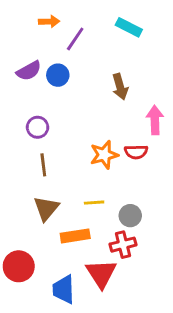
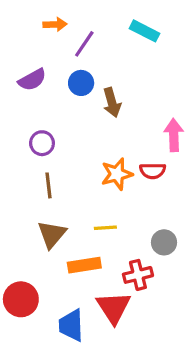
blue circle: (58, 75) -> (81, 83), moved
brown arrow: (120, 87) -> (112, 102), moved
gray circle: (130, 216) -> (164, 242), moved

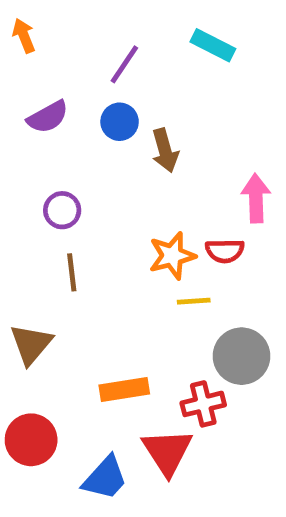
orange arrow: (55, 24) -> (24, 36), moved, turned -110
yellow line: (105, 228) -> (194, 301), moved
brown triangle: (52, 234) -> (31, 344), moved
gray circle: (164, 242) -> (242, 356), size x1.5
blue trapezoid: (71, 325) -> (105, 478), turned -136

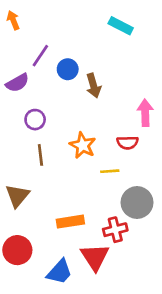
purple line: (124, 64) -> (40, 56), moved
purple semicircle: (48, 117) -> (17, 83), moved
orange star: (172, 256) -> (83, 145), moved, turned -30

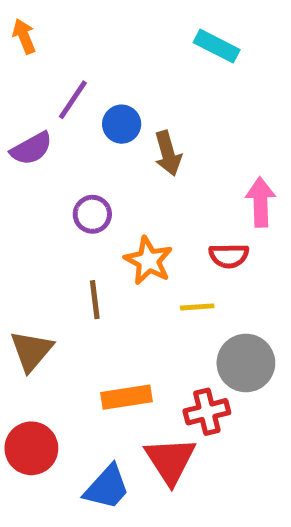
purple circle: (35, 120) -> (92, 214), moved
brown line: (40, 155) -> (95, 300), moved

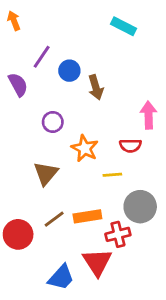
purple semicircle: (31, 148) -> (18, 85), turned -90
brown line: (95, 300) -> (54, 219), moved, turned 60
brown triangle: (31, 351) -> (46, 173), moved
orange rectangle: (126, 397) -> (87, 216), moved
red circle: (31, 448) -> (18, 234), moved

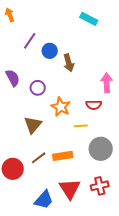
purple semicircle: (18, 85) -> (13, 78), moved
red cross: (118, 234) -> (100, 186), moved

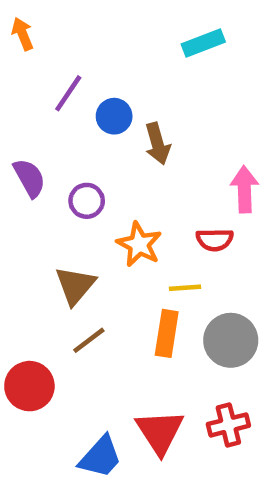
cyan rectangle: (89, 19) -> (203, 43), turned -48
orange rectangle: (63, 156) -> (167, 333), moved, turned -72
brown line: (39, 158) -> (89, 340), moved

